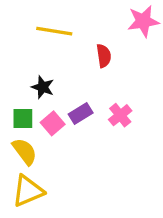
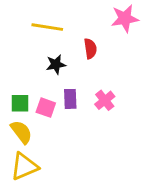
black star: (43, 87) -> (56, 64), moved, turned -30
purple rectangle: (81, 114) -> (70, 99), turned -60
pink square: (53, 123) -> (46, 108), turned -30

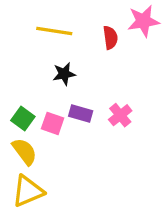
red semicircle: (90, 49) -> (110, 38), moved
purple rectangle: (70, 99) -> (81, 114), turned -72
green square: (20, 103) -> (23, 118), turned 36

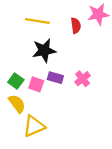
black star: (64, 74) -> (44, 50), size x1.5
yellow triangle: (28, 191) -> (34, 126), moved

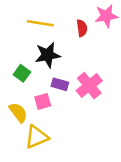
pink cross: (83, 79) -> (89, 86), size x1.5
green square: (16, 81) -> (22, 73), moved
pink square: (36, 84) -> (43, 101), moved, turned -35

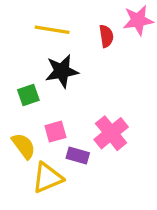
green square: (22, 73) -> (28, 95), turned 35
purple rectangle: (60, 84) -> (78, 155), moved
pink cross: (89, 86) -> (111, 133), moved

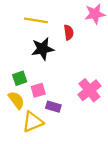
red semicircle: (106, 36) -> (69, 32), moved
green square: (28, 95) -> (20, 78), moved
pink cross: (111, 133) -> (89, 90), moved

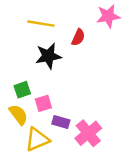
red semicircle: (69, 32) -> (78, 37), turned 32
pink cross: (89, 90) -> (88, 133), moved

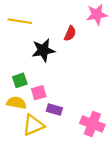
yellow line: (41, 24) -> (20, 21), moved
yellow semicircle: (18, 115) -> (16, 103), turned -42
pink cross: (88, 133) -> (92, 124), moved, turned -30

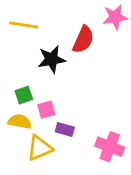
red semicircle: (70, 34) -> (83, 40), size x1.5

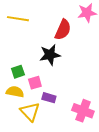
black star: (52, 59) -> (50, 55), moved
yellow triangle: (40, 148) -> (30, 112), turned -50

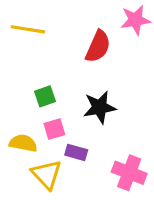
black star: (50, 55) -> (100, 107), moved
green square: (18, 72) -> (45, 96), moved

